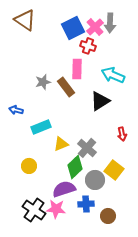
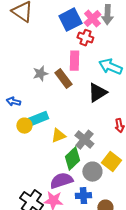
yellow circle: (29, 166) -> (24, 126), moved

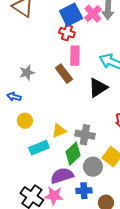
red cross: (85, 38) -> (67, 33), moved
gray star: (40, 74) -> (27, 73), moved
cyan rectangle: (38, 119) -> (39, 148), moved
gray cross: (84, 140) -> (85, 135), turned -30

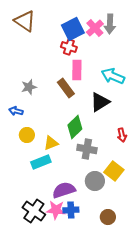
yellow triangle: (59, 131) -> (51, 143), moved
green diamond: (73, 154) -> (75, 127), moved
blue cross: (84, 191) -> (71, 210), moved

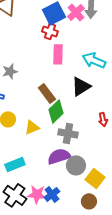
brown rectangle: (66, 88) -> (47, 93), moved
cyan rectangle: (41, 162) -> (15, 164), moved
yellow square: (114, 171) -> (95, 178), moved
purple semicircle: (64, 190) -> (59, 156), moved
blue cross: (71, 210) -> (52, 194), turned -35

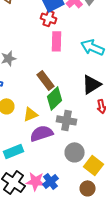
black triangle: (81, 86) -> (92, 84), moved
purple semicircle: (59, 156) -> (42, 133), moved

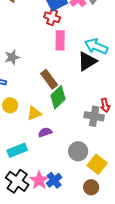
black triangle: (92, 84) -> (87, 61), moved
gray cross: (66, 120) -> (94, 116), moved
purple semicircle: (42, 133) -> (45, 132), size x0.6
pink star: (36, 181) -> (39, 180), turned 30

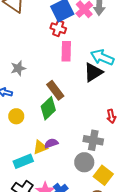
green diamond: (58, 97) -> (48, 108), moved
yellow triangle: (34, 113) -> (40, 147), moved
gray cross: (94, 116) -> (93, 140), moved

